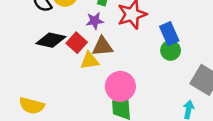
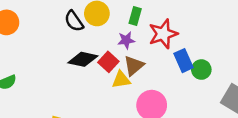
blue rectangle: (169, 34) -> (184, 61), moved
brown triangle: (102, 47) -> (134, 66), turned -35

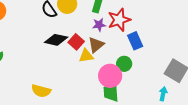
purple star: (126, 40) -> (99, 25), moved
green circle: (201, 70) -> (124, 64), moved

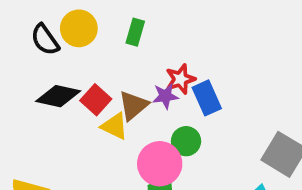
red star: (119, 20) -> (180, 79), moved, size x0.7
purple star: (99, 25) -> (165, 96), moved
yellow triangle: (86, 56) -> (115, 126), turned 35

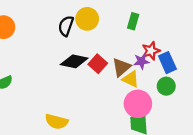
green rectangle: (135, 32) -> (133, 21), moved
black semicircle: (45, 40) -> (66, 26), turned 54
yellow triangle: (115, 126) -> (131, 79), moved
green circle: (186, 141) -> (166, 86), moved

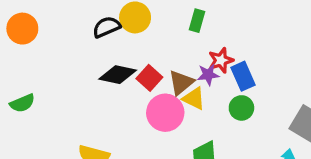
black semicircle: (66, 26) -> (107, 27), turned 48
pink circle: (138, 104) -> (165, 113), moved

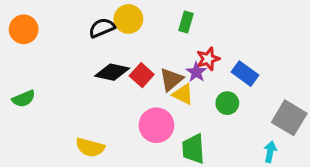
purple star: (208, 75) -> (196, 72), turned -30
blue rectangle: (243, 76) -> (245, 74), moved, turned -30
pink circle: (165, 113) -> (156, 125), moved

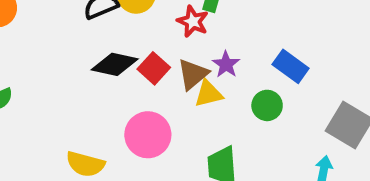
red star: (208, 59) -> (193, 21), moved, turned -30
yellow triangle: (183, 94) -> (208, 94), turned -40
pink circle: (156, 125) -> (148, 135), moved

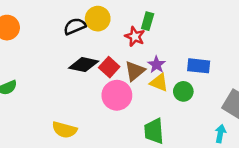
blue rectangle: (291, 66) -> (199, 66), turned -30
yellow triangle: (208, 94) -> (159, 82), moved, turned 36
pink circle: (148, 135) -> (117, 95), moved

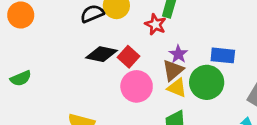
brown triangle: (135, 71) -> (173, 70), moved
yellow triangle: (159, 82) -> (177, 88), moved
green circle: (183, 91) -> (207, 82), size x1.6

